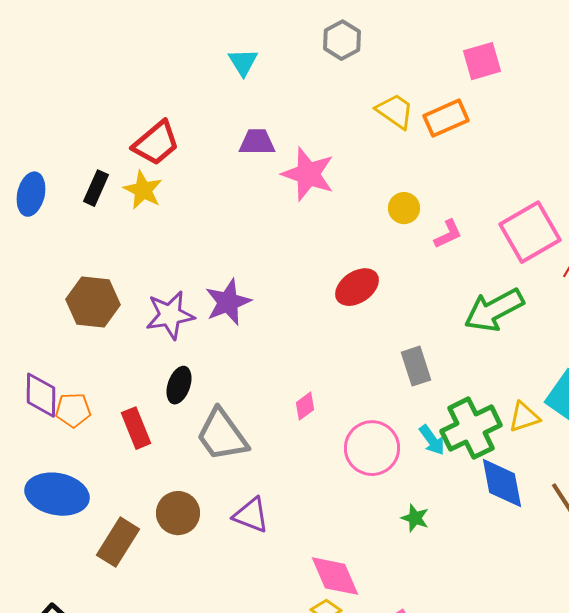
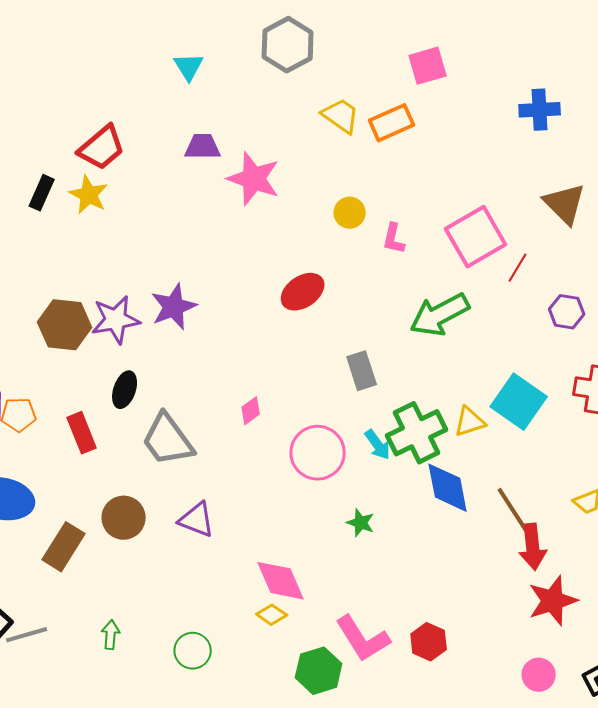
gray hexagon: (342, 40) -> (288, 45), size x1.4
pink L-shape: (448, 234) -> (394, 239), turned 128
brown hexagon: (93, 302) -> (65, 325), moved

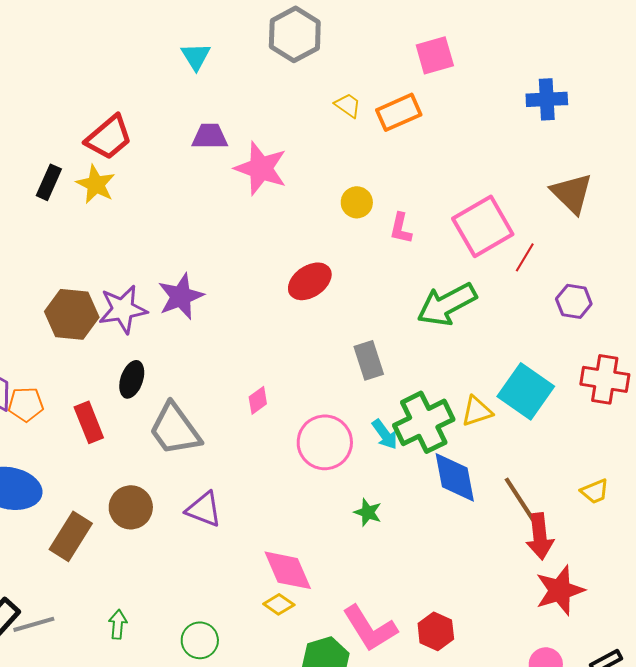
yellow trapezoid: (341, 116) -> (348, 105), size x0.7

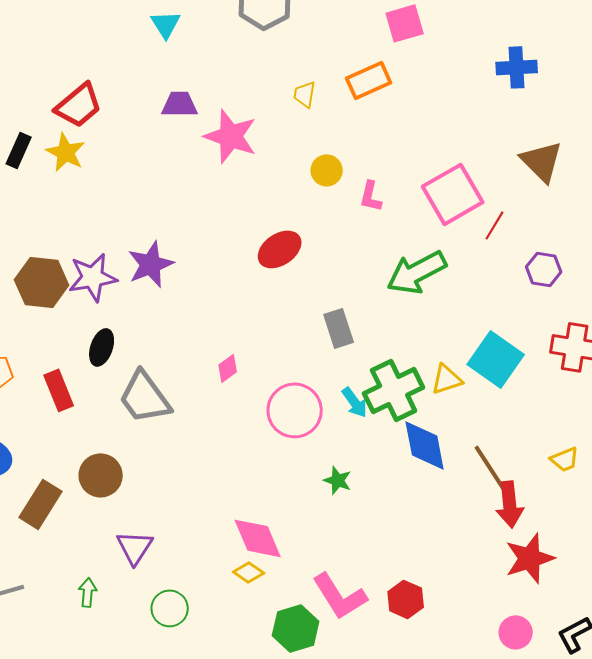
yellow trapezoid: (348, 105) -> (305, 94), moved, turned -116
purple triangle: (204, 509) -> (135, 547), moved, turned 42

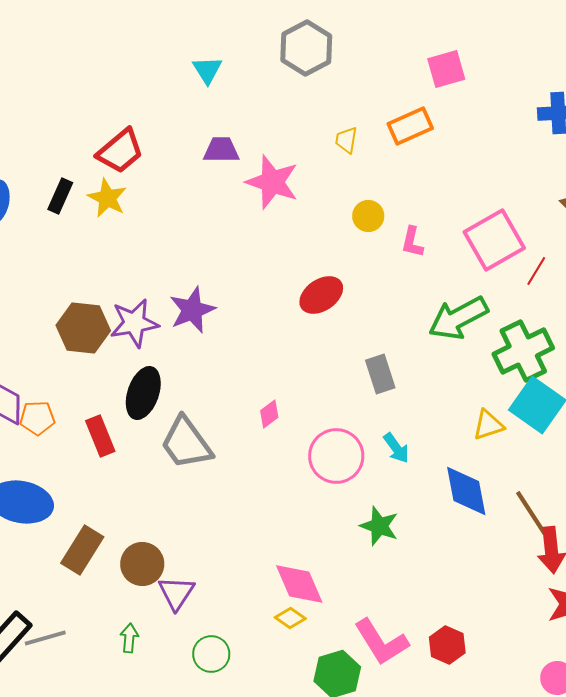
black ellipse: (102, 347) -> (143, 393), size x1.4
green cross: (394, 390) -> (523, 351), moved
brown circle: (101, 475) -> (142, 564), moved
green star: (338, 480) -> (379, 526), size x1.4

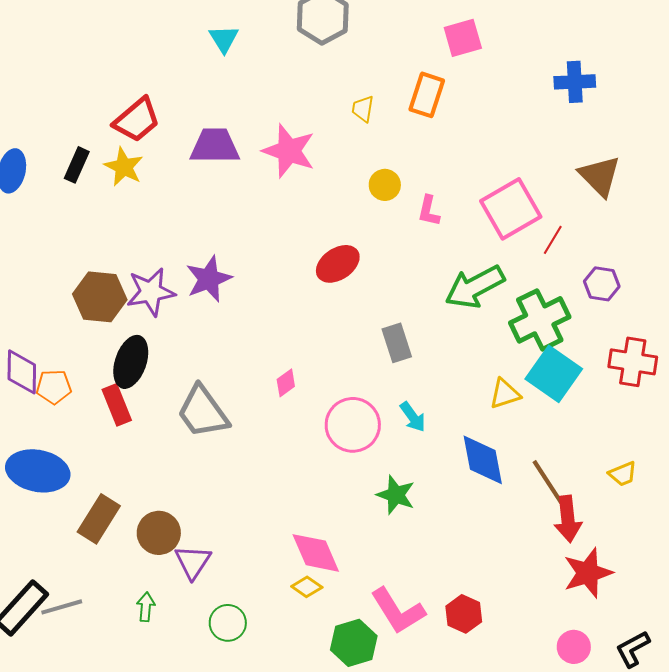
orange rectangle: (410, 126) -> (427, 95), turned -48
purple trapezoid: (221, 150) -> (215, 146), moved, size x1.4
black ellipse: (143, 393) -> (131, 362), moved

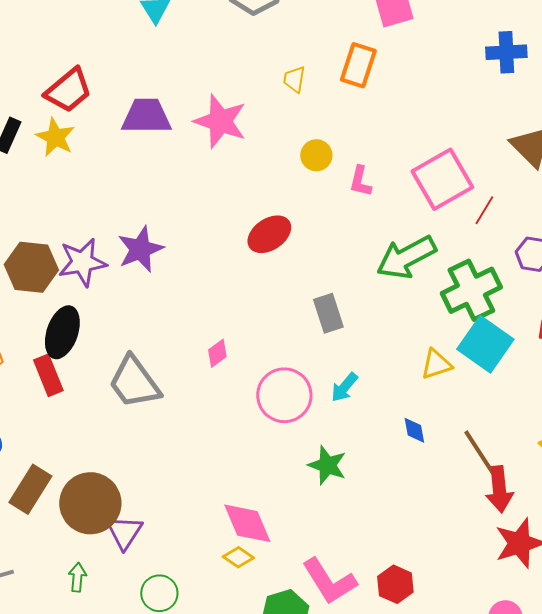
cyan arrow: (413, 417) -> (344, 387), turned 76
blue diamond: (483, 460) -> (414, 430), size x0.5
brown circle: (159, 533) -> (90, 503), size x1.4

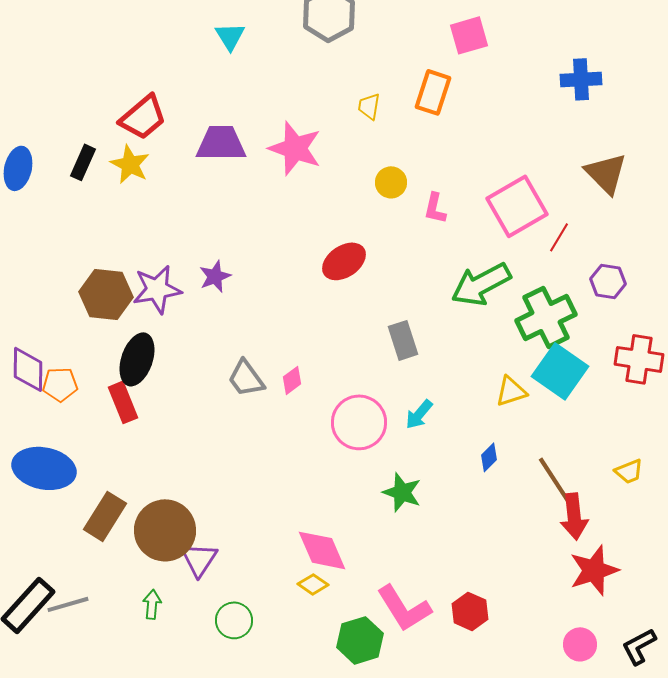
purple star: (140, 249) -> (215, 276), size x0.7
gray trapezoid: (134, 382) -> (246, 378), moved, size x0.7
blue diamond: (414, 430) -> (489, 457), turned 56

